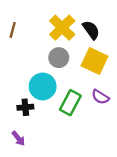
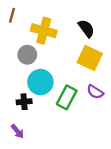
yellow cross: (62, 28) -> (44, 31), moved, turned -30
brown line: (13, 30) -> (12, 15), moved
gray circle: (59, 58) -> (27, 55), moved

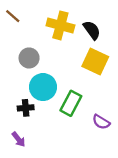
brown line: (12, 15) -> (13, 16), turned -64
yellow cross: (44, 31) -> (60, 25), moved
purple semicircle: (95, 92) -> (101, 122), moved

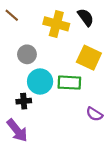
black semicircle: (92, 30) -> (86, 17), moved
green rectangle: (71, 103) -> (69, 83), moved, turned 65
purple arrow: (19, 139) -> (17, 130), size x1.6

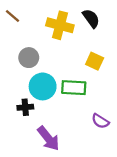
yellow square: (89, 58) -> (95, 61), size x0.7
purple arrow: (17, 130) -> (48, 138), moved

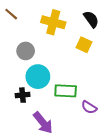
black semicircle: (91, 18) -> (91, 19), moved
yellow square: (95, 61) -> (84, 45), moved
green rectangle: (74, 88) -> (66, 91), moved

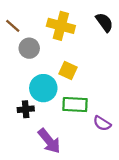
brown line: (11, 14) -> (13, 26), moved
yellow square: (84, 45) -> (68, 70), moved
gray circle: (26, 51) -> (29, 48), moved

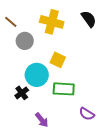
black cross: (26, 109) -> (22, 93), turned -32
purple semicircle: (102, 123) -> (87, 114), moved
purple arrow: (49, 141) -> (42, 120), size x0.7

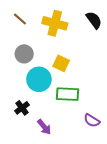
brown line: (11, 22) -> (20, 19), moved
gray circle: (25, 41) -> (24, 54), moved
black cross: (22, 93) -> (22, 108), moved

